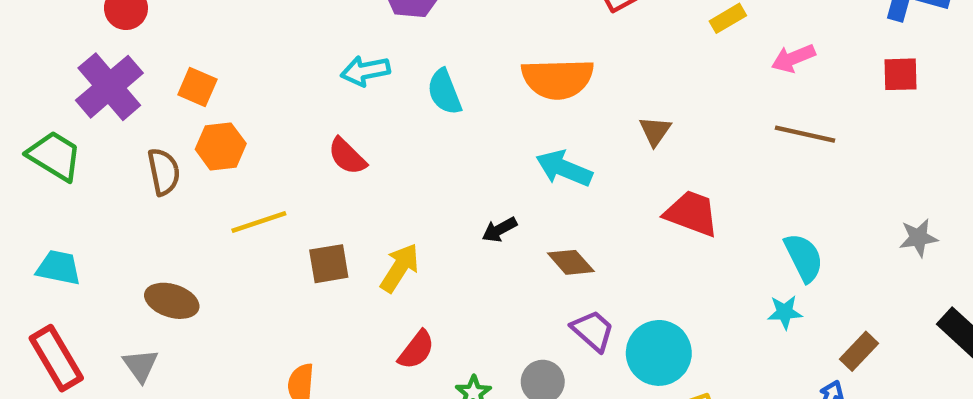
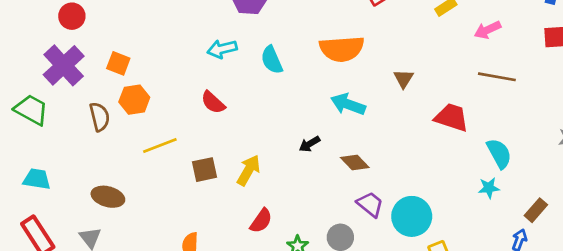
red trapezoid: (692, 213) -> (452, 117), moved

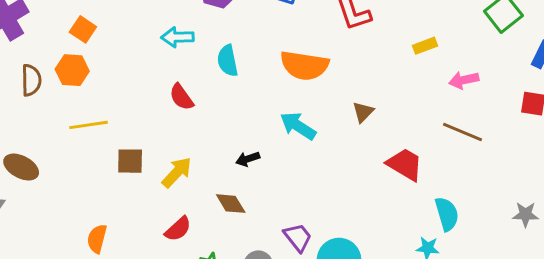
orange square: (118, 63) -> (83, 29), moved
red semicircle: (213, 102) -> (181, 97), moved
brown diamond: (355, 162) -> (231, 204), moved

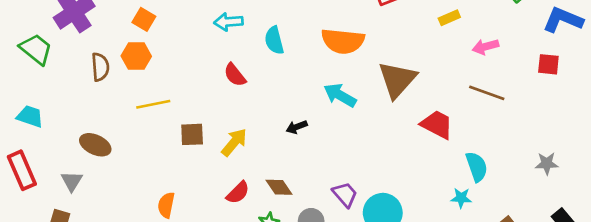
brown triangle: (363, 112) -> (397, 80), size x2.0
brown diamond: (231, 204) -> (279, 187), moved

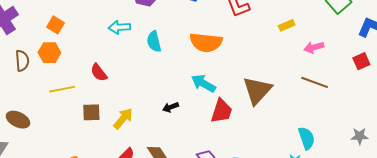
red square: (548, 64) -> (361, 61), turned -30
red semicircle: (235, 75) -> (99, 73), moved
brown triangle: (397, 80) -> (257, 90), moved
red trapezoid: (437, 125) -> (221, 111), moved, turned 80

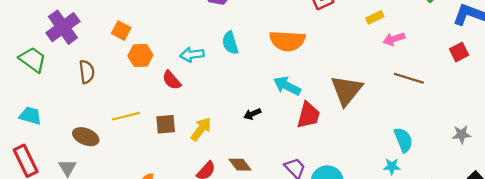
cyan arrow: (119, 27) -> (192, 55), moved
pink arrow: (314, 47) -> (394, 39), moved
orange hexagon: (49, 53) -> (140, 55), moved
yellow line: (62, 89) -> (126, 116), moved

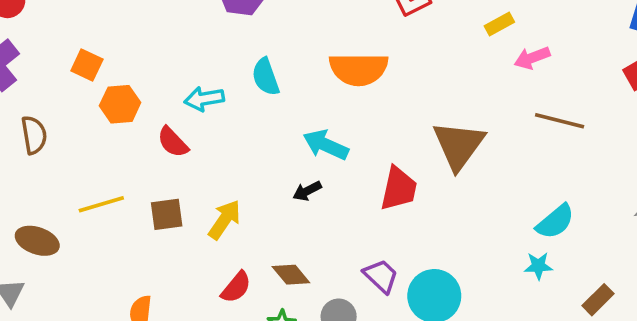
cyan arrow: (287, 86) -> (326, 145), moved
cyan semicircle: (403, 140) -> (555, 222), turned 75

